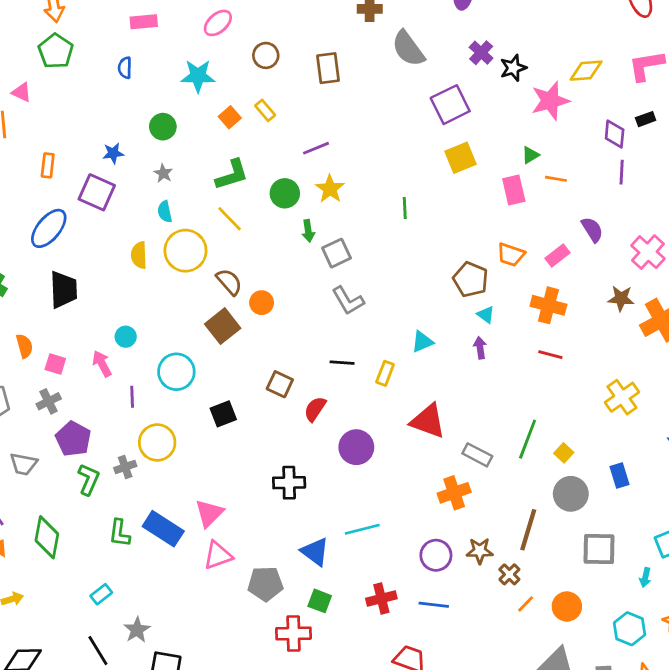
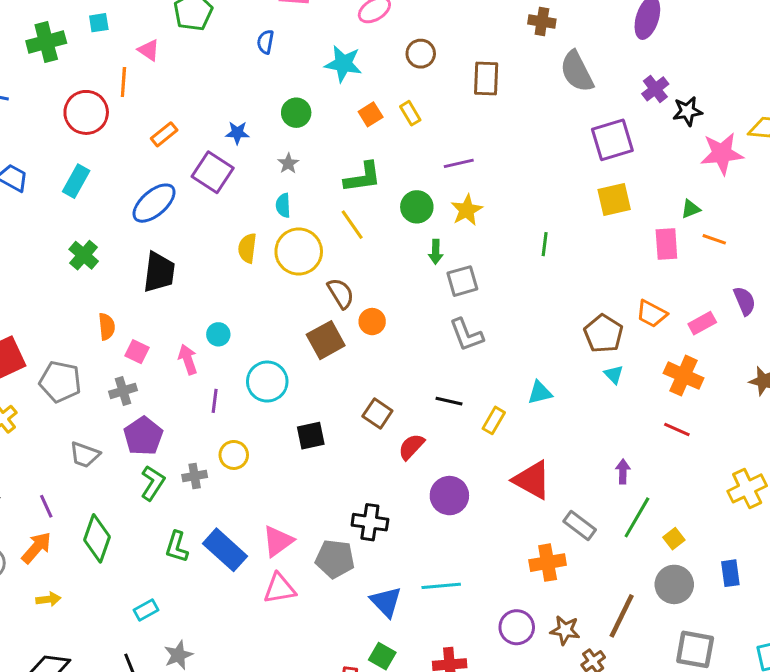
orange rectangle: (48, 165) -> (164, 134), turned 35
purple arrow: (480, 348) -> (623, 471), moved
yellow circle: (157, 442) -> (234, 455), size x0.7
gray pentagon: (265, 584) -> (335, 559), moved

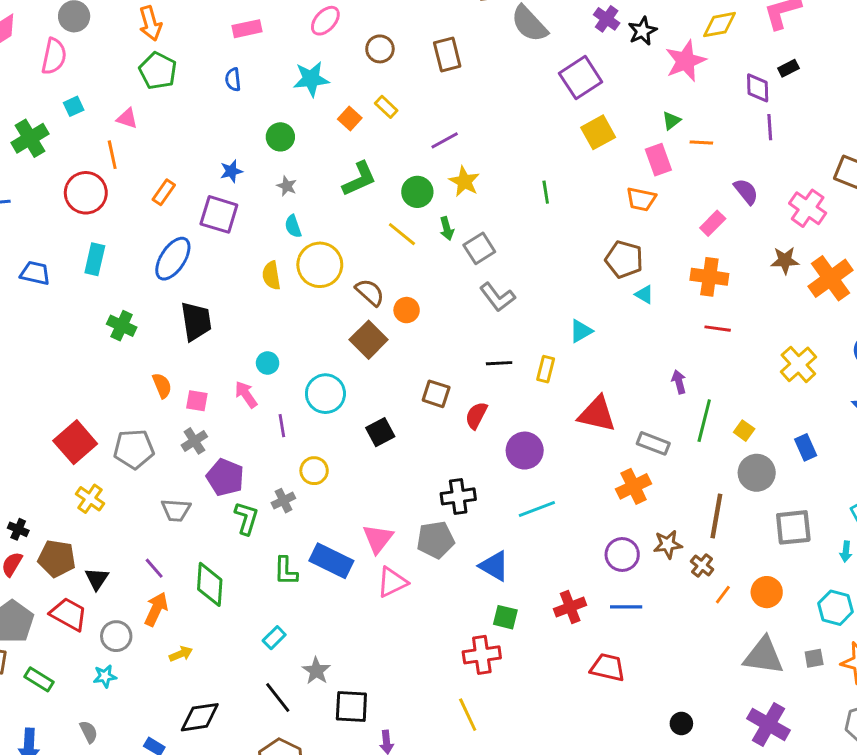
yellow line: (352, 225) -> (402, 234), moved
orange trapezoid: (652, 314) -> (641, 199), moved
cyan line: (441, 586) -> (537, 509), moved

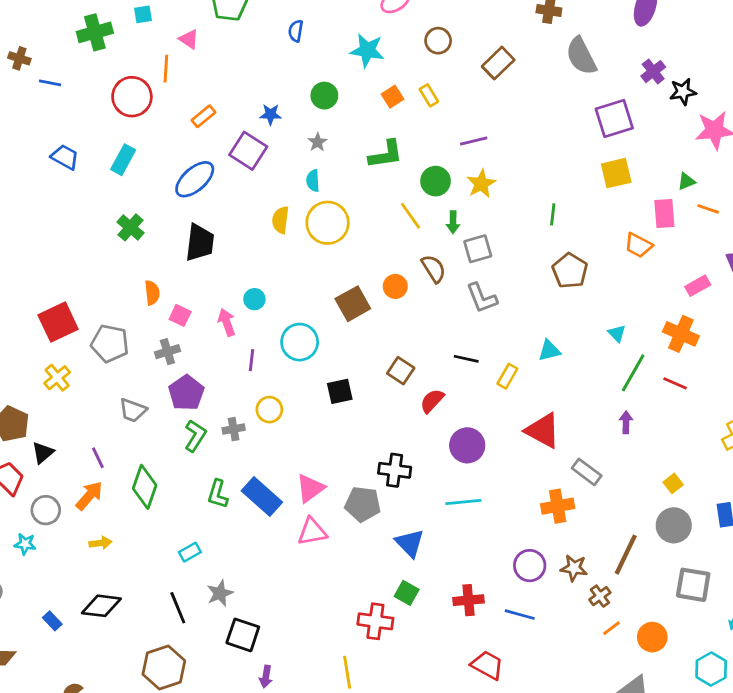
brown rectangle: (447, 54) -> (498, 63), turned 44
brown pentagon: (624, 259) -> (570, 271), moved
brown semicircle: (370, 292) -> (434, 269), moved
green line: (704, 421) -> (633, 373), moved

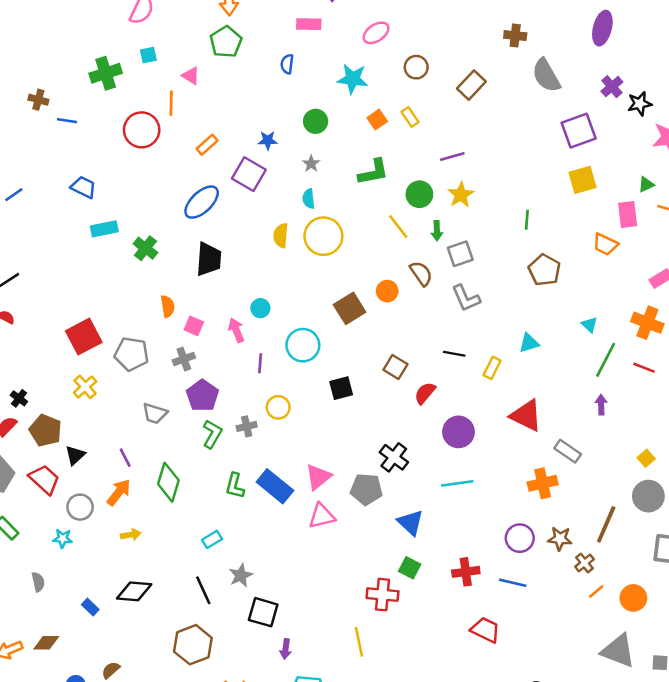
cyan rectangle: (123, 160) -> (104, 229), moved, turned 52
black cross: (395, 470) -> (394, 457), turned 32

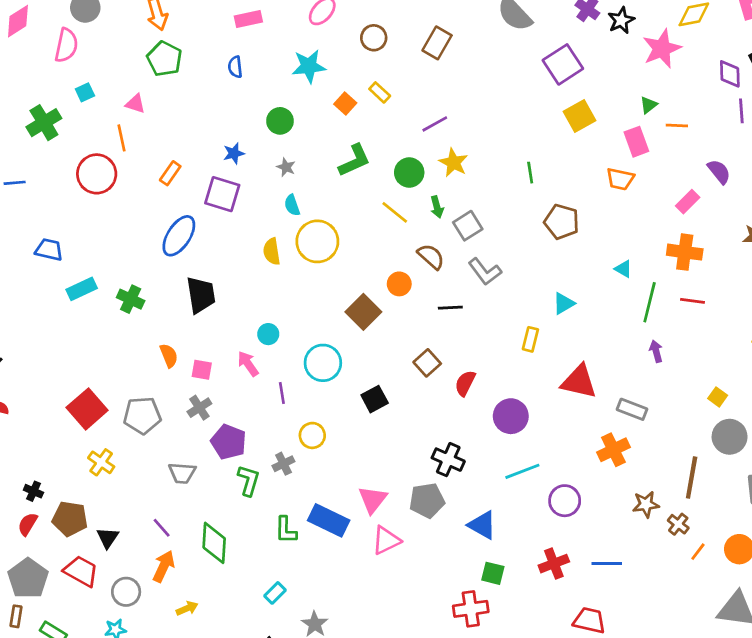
black line: (454, 354) -> (450, 308), moved
brown square: (395, 367) -> (427, 363), turned 30
purple circle: (520, 538) -> (565, 501), moved

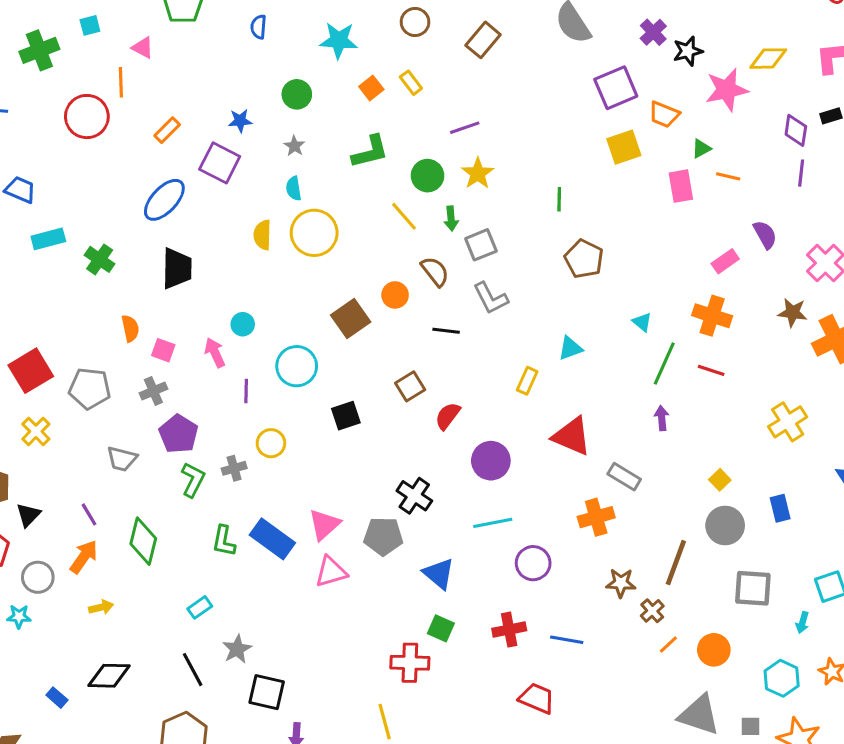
orange trapezoid: (620, 179) -> (664, 114), moved

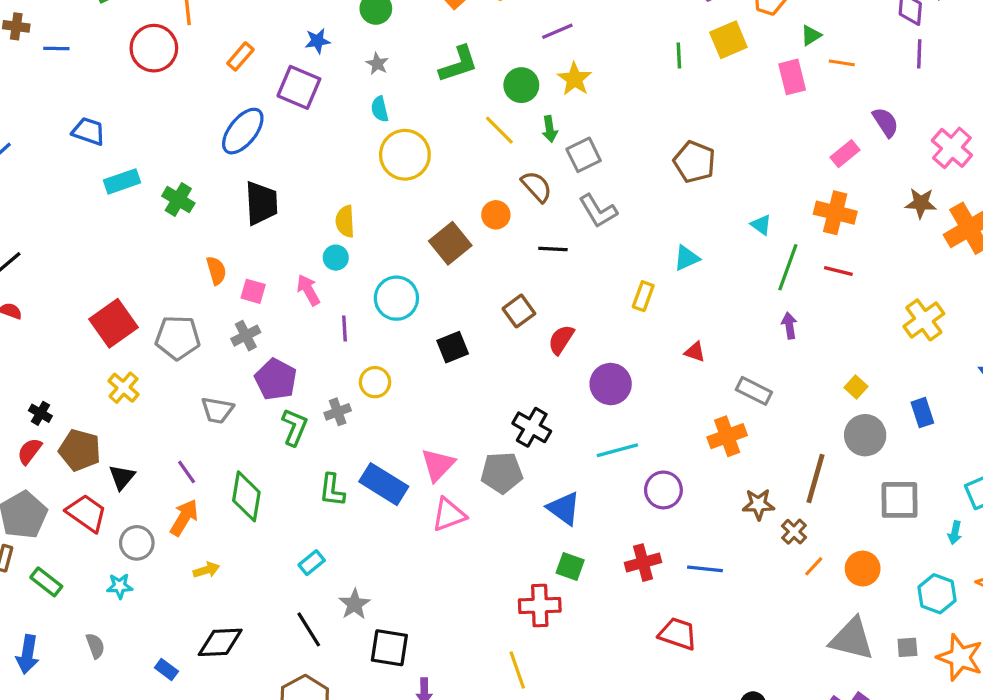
green line: (559, 199) -> (679, 55), moved
yellow semicircle: (262, 235) -> (345, 221), moved
red triangle: (572, 436) -> (695, 352), size x0.5

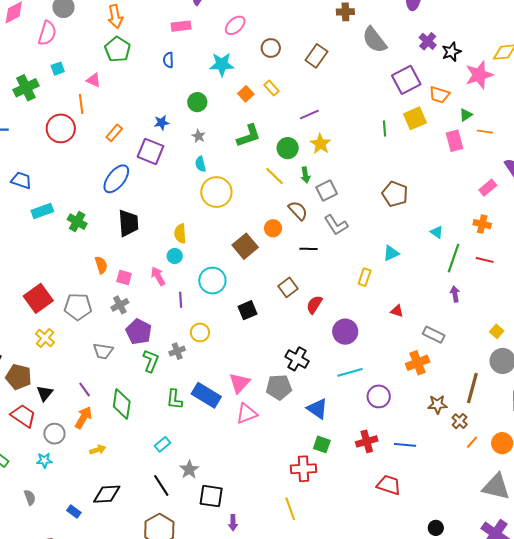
orange cross: (835, 213) -> (482, 224), size x0.7

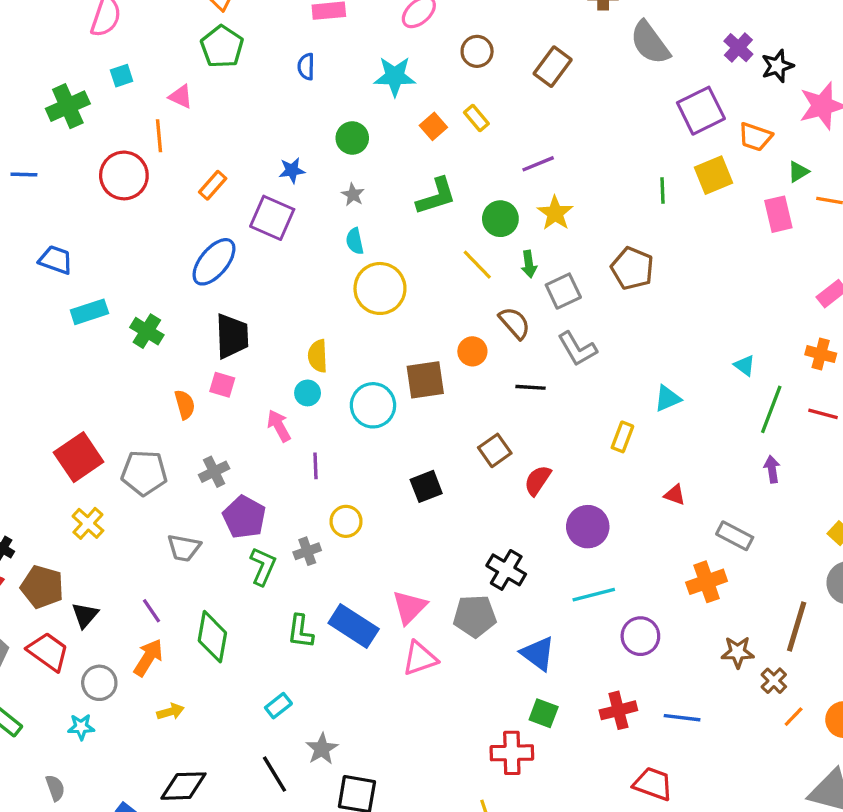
brown pentagon: (395, 194) -> (632, 268), moved
brown square: (245, 246) -> (425, 380), turned 30
pink square: (124, 278) -> (222, 385), moved
cyan circle: (212, 281) -> (373, 405), moved

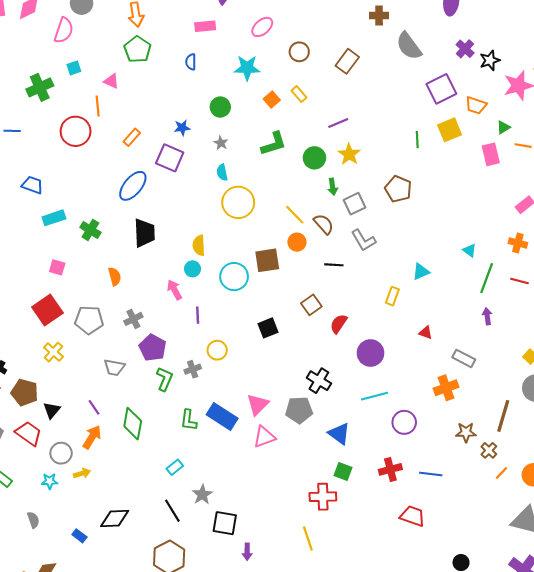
yellow line: (477, 265) -> (295, 215), moved
pink square: (222, 385) -> (57, 267), moved
yellow arrow: (170, 712) -> (82, 473), moved

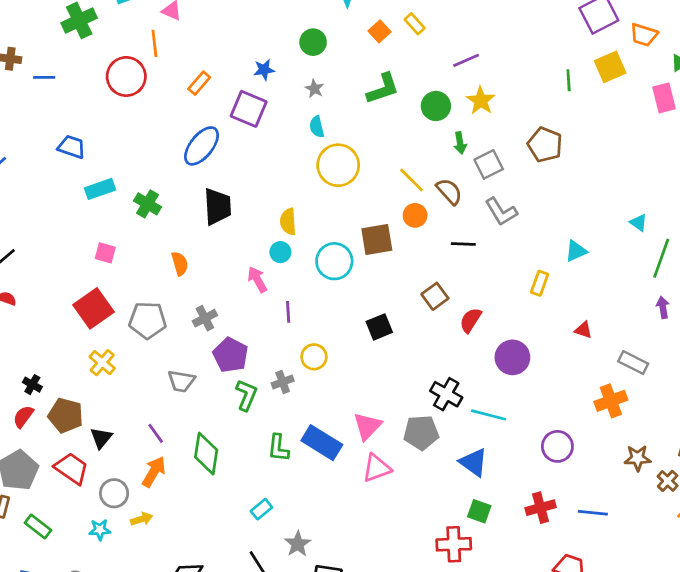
cyan line: (375, 396) -> (489, 415), moved, turned 30

